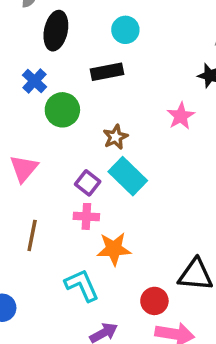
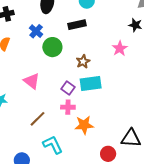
pink triangle: (24, 168) -> (32, 81), turned -30
cyan rectangle: (128, 176) -> (91, 83), turned -50
brown line: (32, 235) -> (37, 119), turned 36
cyan L-shape: (82, 285) -> (53, 145), moved

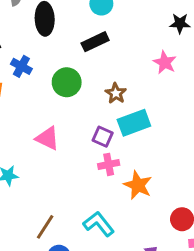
blue cross: (36, 31) -> (21, 66), moved
brown line: (37, 119) -> (45, 227), moved
orange star: (84, 125) -> (138, 185), turned -30

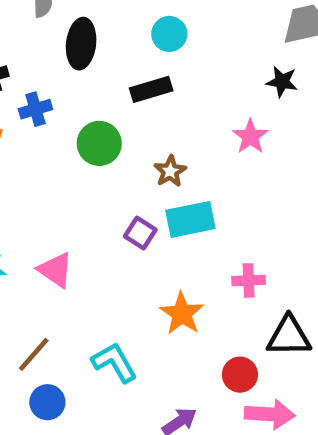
blue cross: (21, 66) -> (35, 109), turned 36
pink triangle: (47, 138) -> (55, 270), moved
pink cross: (109, 164) -> (249, 280), moved

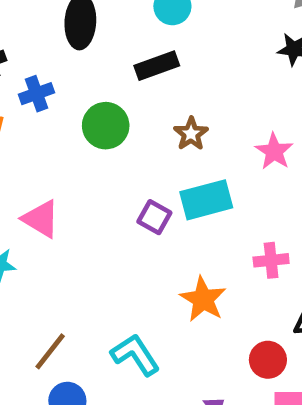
pink star: (250, 137) -> (274, 151), moved
brown star: (170, 171) -> (191, 134), moved
pink triangle: (55, 270) -> (41, 219), moved

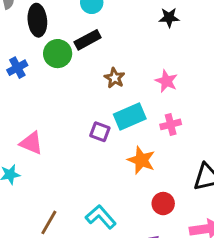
green circle: (106, 126) -> (58, 54), moved
pink cross: (271, 260) -> (171, 124), moved
orange star: (203, 299) -> (141, 160), moved
red circle: (268, 360) -> (163, 204), moved

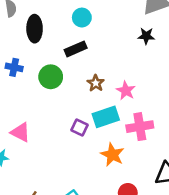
green circle: (58, 54) -> (51, 77), moved
blue cross: (17, 68) -> (14, 67), turned 35
pink star: (166, 81) -> (126, 91), moved
pink cross: (171, 124) -> (140, 127), size x1.5

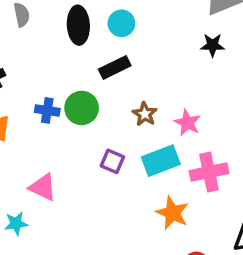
black ellipse: (35, 29) -> (78, 25), moved
blue cross: (14, 67) -> (47, 110), moved
purple square: (79, 128) -> (112, 161), moved

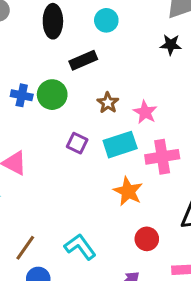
cyan circle: (121, 23) -> (106, 20), moved

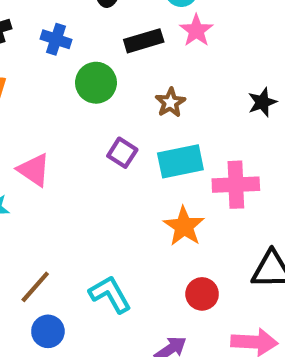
black star: (171, 45) -> (262, 102), moved, turned -30
blue cross: (22, 95) -> (56, 39), moved
pink star: (145, 112) -> (196, 31), moved

